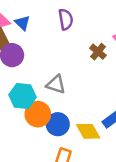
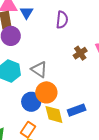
orange circle: (38, 114) -> (46, 92), moved

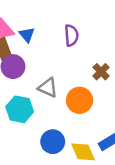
gray triangle: (39, 69) -> (48, 88), moved
orange circle: (46, 92) -> (80, 100), moved

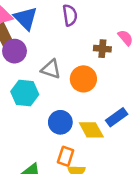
blue triangle: (27, 35) -> (26, 18), size x1.5
brown cross: (101, 72) -> (102, 49), turned -35

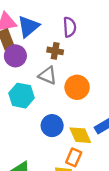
blue triangle: (26, 18) -> (28, 26), turned 30
brown cross: (102, 49) -> (55, 51), moved
orange rectangle: (66, 156) -> (74, 157), moved

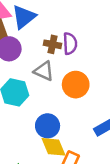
purple semicircle: (70, 27) -> (70, 44), moved
yellow diamond: (80, 135) -> (53, 147), moved

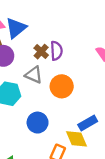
brown cross: (53, 44) -> (41, 52), turned 32
yellow diamond: (53, 147) -> (77, 139), moved

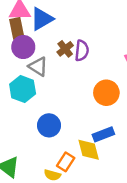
gray triangle: (34, 75) -> (38, 67), moved
orange circle: (62, 86) -> (106, 93), moved

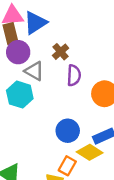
purple semicircle: (82, 51) -> (74, 75), moved
blue circle: (49, 125) -> (68, 131), moved
yellow diamond: (89, 150) -> (90, 152), turned -40

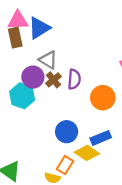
purple circle: (18, 52) -> (33, 77), moved
brown cross: (61, 52) -> (53, 80), moved
gray triangle: (34, 71) -> (48, 60), moved

